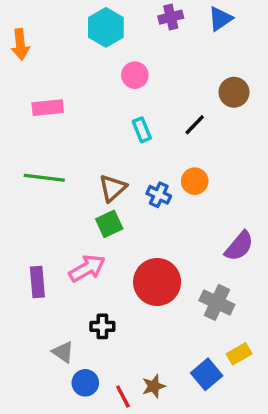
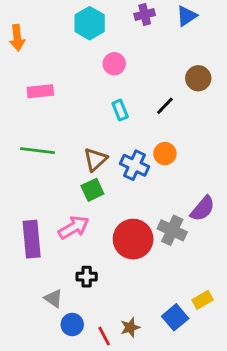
blue cross: (159, 195) -> (135, 165), size x1.4
purple rectangle: (37, 282) -> (32, 239), size x1.4
gray cross: (217, 302) -> (172, 230), moved

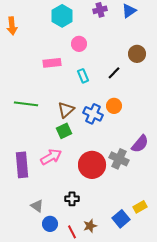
pink rectangle: (40, 91) -> (52, 63), moved
black cross: (87, 277) -> (72, 199), moved

